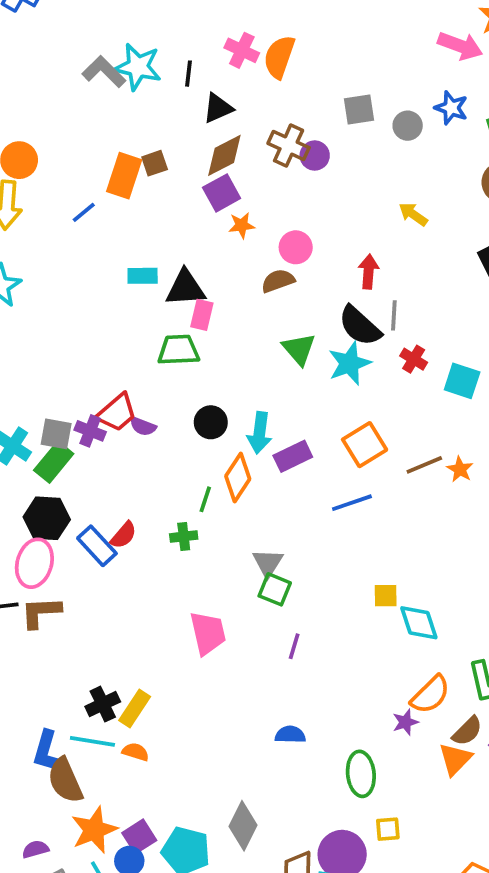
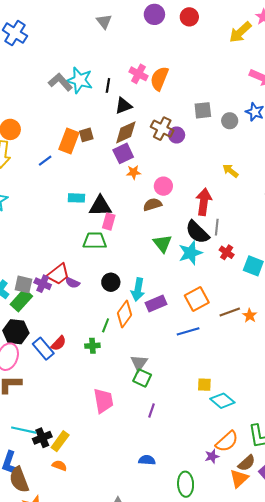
red arrow: (369, 272) -> (204, 202), size x1.4
cyan diamond: (419, 623) -> (222, 401), turned -35
cyan line: (92, 741) -> (24, 430), moved

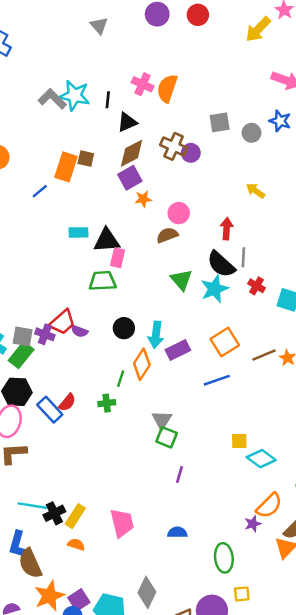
brown square: (86, 135) -> (86, 159), turned 32
red arrow: (204, 202) -> (227, 229), size x0.7
pink trapezoid: (103, 401) -> (122, 523), moved

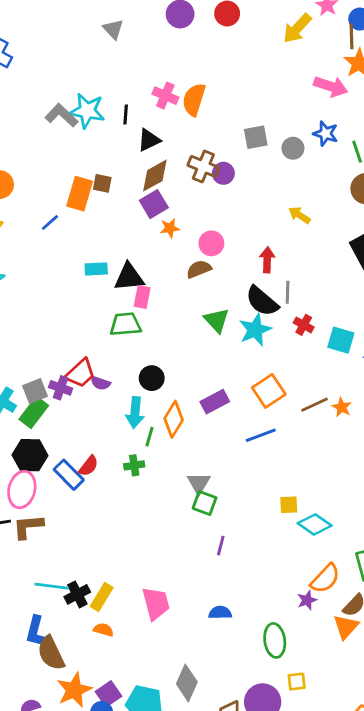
cyan arrow: (156, 335) -> (135, 413), moved
gray square: (23, 336) -> (35, 391), turned -30

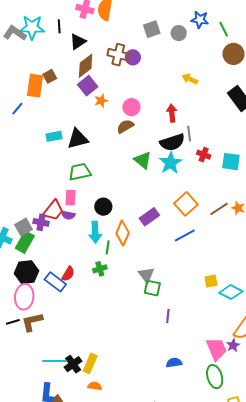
brown square: (102, 183) -> (50, 76), turned -32
pink rectangle: (142, 297) -> (71, 198), moved
black semicircle: (262, 301) -> (172, 142), turned -50
pink trapezoid: (156, 603) -> (216, 349), moved

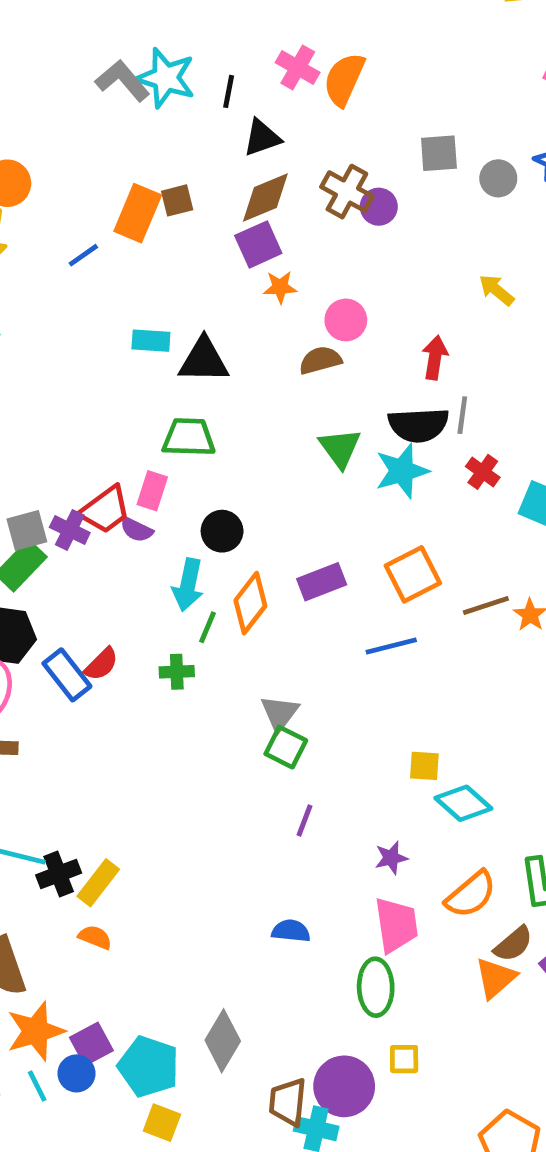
purple star: (233, 345) -> (391, 858), moved

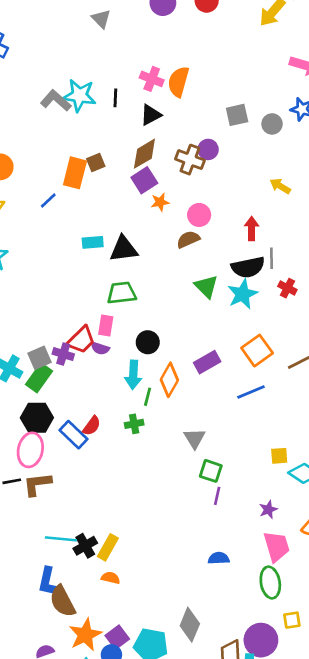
black triangle: (262, 138) -> (151, 115), moved
brown cross: (347, 192) -> (190, 160), moved
green square: (286, 747) -> (211, 471), moved

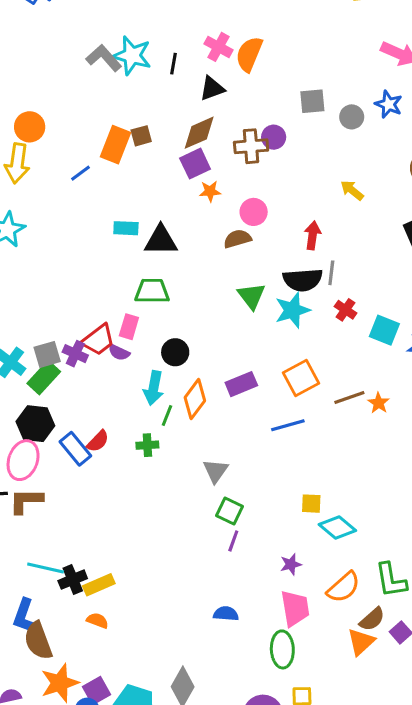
brown cross: (190, 160) -> (251, 146), turned -32
yellow rectangle: (108, 547) -> (99, 585), turned 30

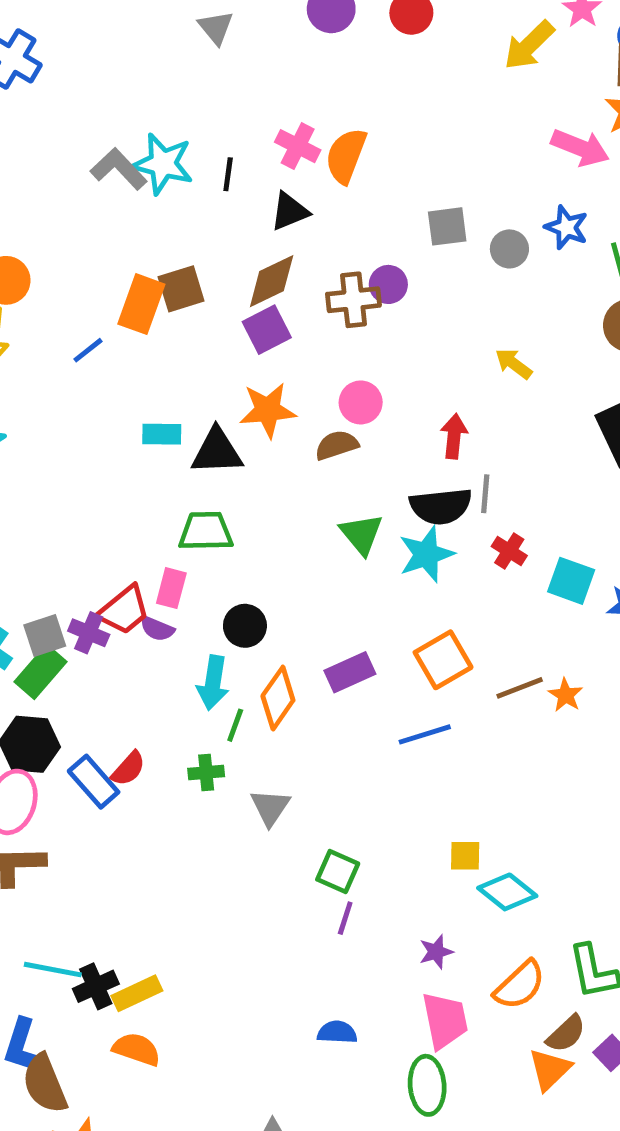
brown square: (141, 136) -> (181, 289), size x1.4
orange star: (210, 191) -> (268, 410), moved, size x1.6
gray triangle: (216, 471) -> (270, 807), moved
orange semicircle: (97, 621) -> (137, 1049), size x1.4

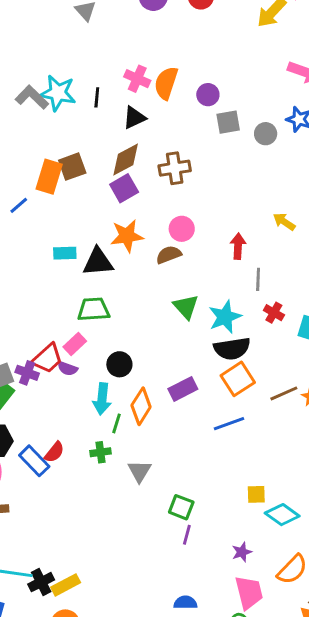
purple circle: (388, 284) -> (208, 95), moved
yellow arrow: (514, 364) -> (284, 222), moved
black semicircle: (441, 506) -> (232, 349), moved
pink rectangle: (171, 588) -> (75, 344), turned 35

